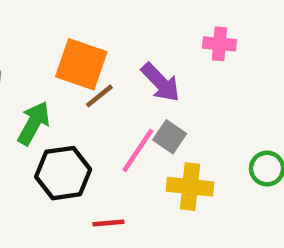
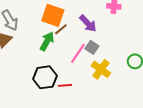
green arrow: (34, 123) -> (47, 41), moved
black hexagon: (63, 173) -> (45, 77), moved
yellow cross: (190, 187) -> (101, 69), turned 30

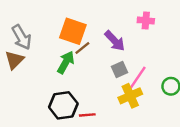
gray square: (92, 47) -> (120, 70), turned 32
pink line: (78, 53) -> (137, 78), moved
yellow cross: (101, 69) -> (130, 96), turned 30

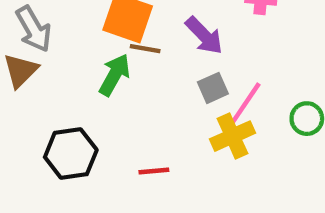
brown line: (82, 48) -> (145, 49), turned 49
black hexagon: (63, 105) -> (71, 154), moved

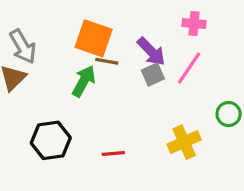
gray square: (213, 88) -> (153, 75), moved
pink line: (246, 103) -> (189, 68), moved
yellow cross: (232, 136) -> (184, 142), moved

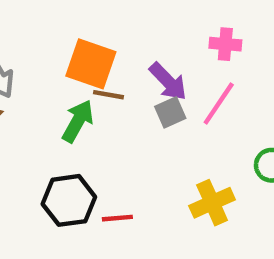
black hexagon: (51, 140) -> (69, 200), moved

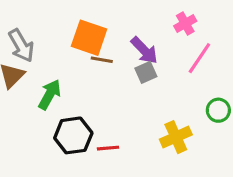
pink cross: (225, 44) -> (185, 23), turned -35
pink line: (219, 104) -> (199, 58), moved
green arrow: (78, 121) -> (50, 94), moved

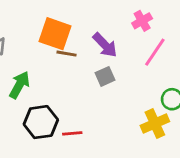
gray square: (146, 72) -> (105, 76), moved
yellow cross: (176, 137) -> (155, 123), moved

